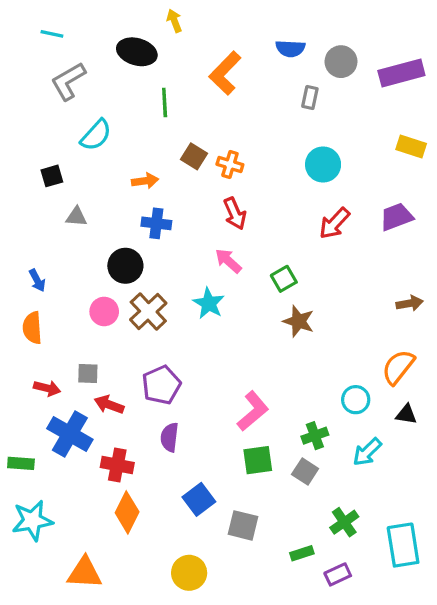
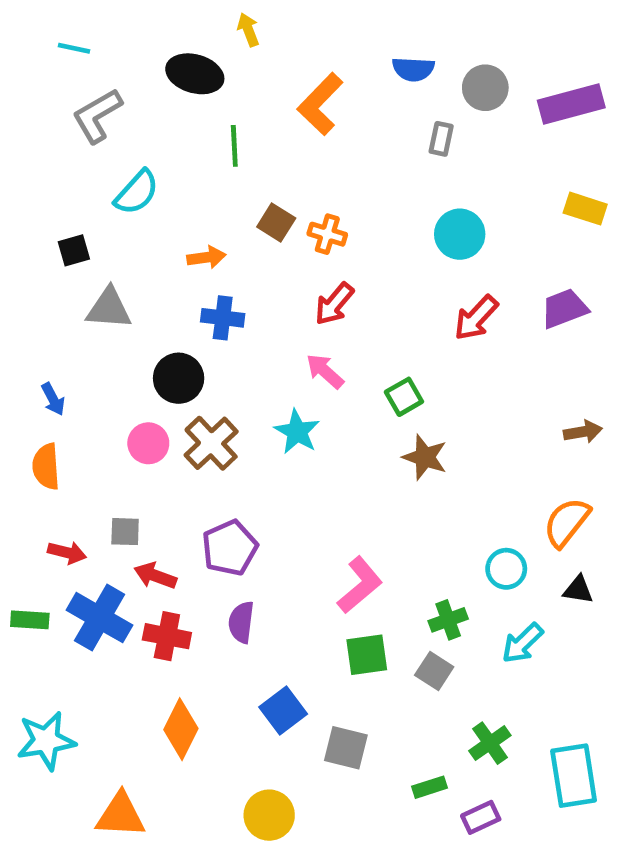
red arrow: (235, 213) -> (334, 304), turned 64
gray triangle: (76, 217) -> (109, 309), size x1.5
green rectangle: (21, 463) -> (30, 620), moved
red cross: (117, 465) -> (167, 636), moved

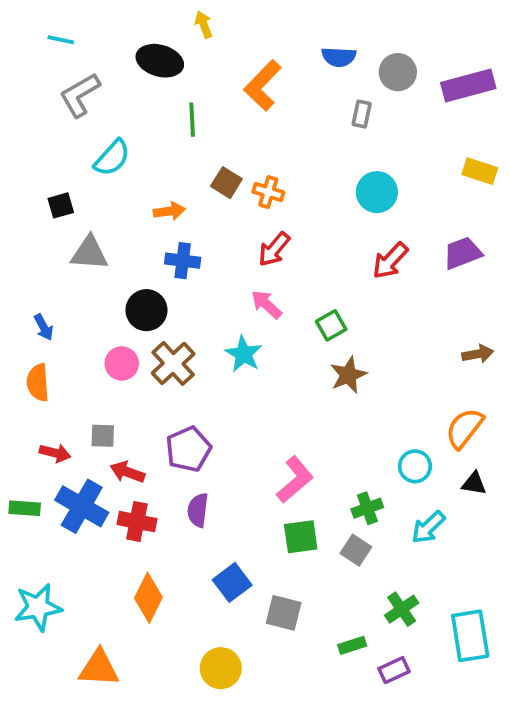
brown star: (425, 457) -> (348, 375), turned 30

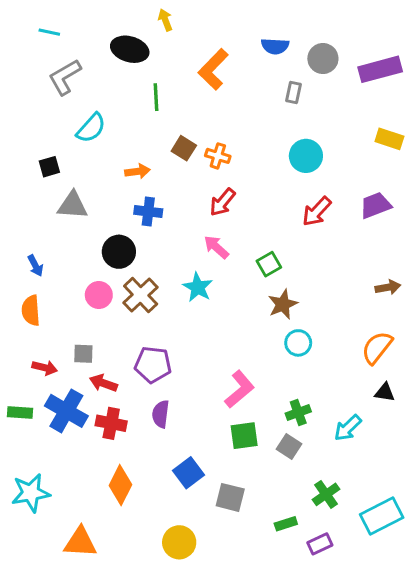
purple pentagon: (188, 449) -> (153, 365), turned 30
cyan circle: (415, 466) -> (298, 343), moved
cyan rectangle: (470, 636) -> (382, 516), turned 72

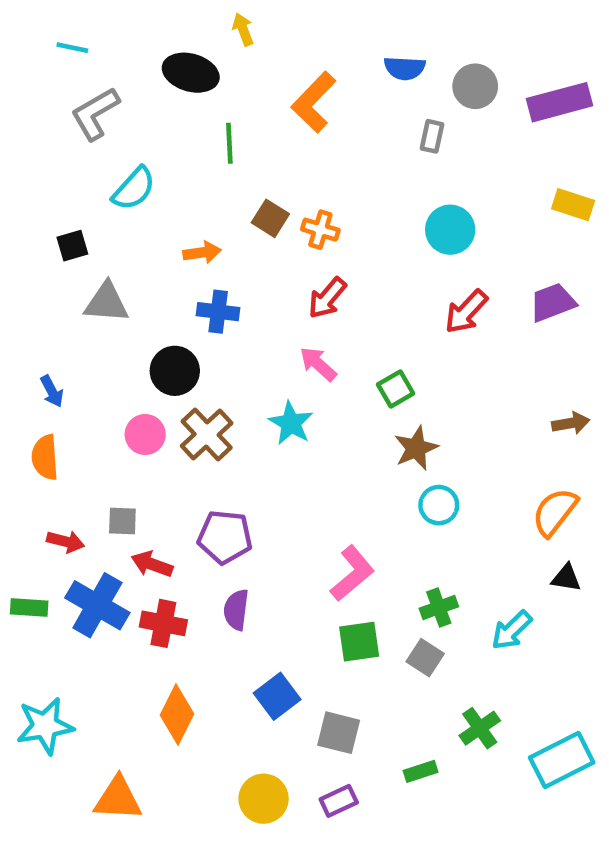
purple rectangle: (320, 544) -> (339, 801), moved

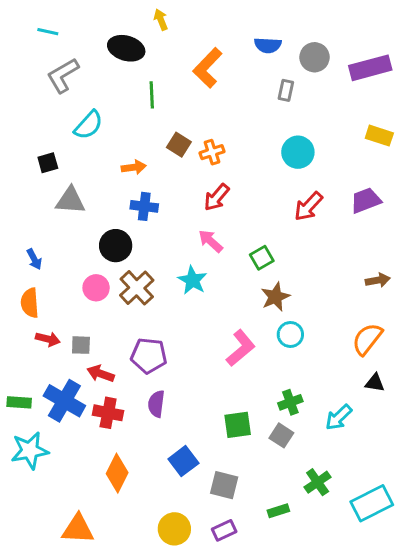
orange cross: (320, 230) -> (212, 152), turned -35
red arrow: (66, 541) -> (48, 339), moved
pink L-shape: (352, 573) -> (241, 348), moved
cyan star: (45, 726) -> (30, 451), moved

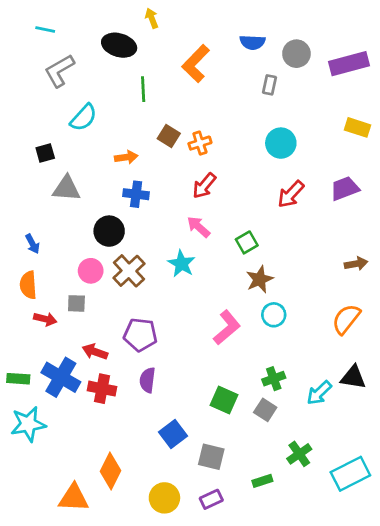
gray square: (81, 345) -> (76, 303), moved
black triangle: (375, 383) -> (353, 377), moved, size x1.4
green square: (238, 425) -> (224, 400), turned 32
orange diamond: (117, 473) -> (111, 471), moved

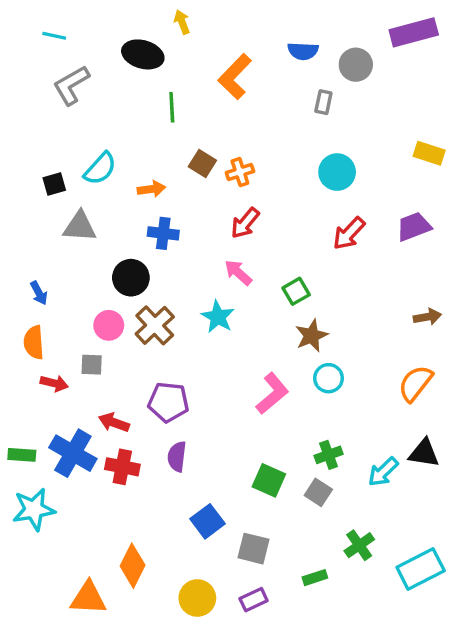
purple rectangle: (349, 64) -> (414, 32), moved
cyan semicircle: (84, 118) -> (100, 169), moved

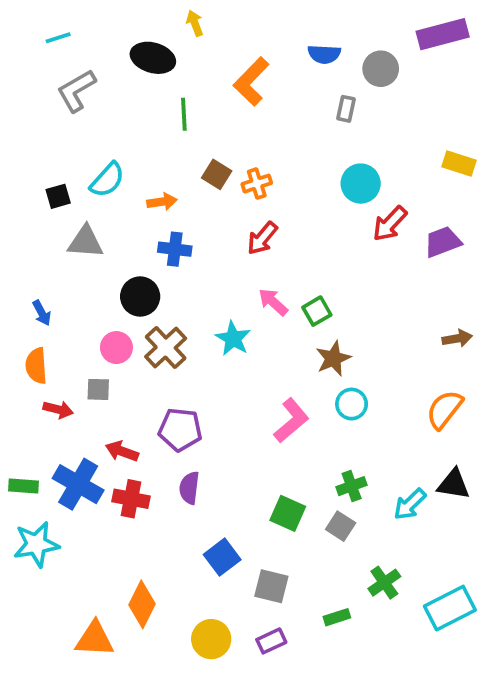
cyan line: (54, 36) -> (58, 38), turned -30
red arrow: (349, 233) -> (390, 224), moved
pink arrow: (238, 273) -> (273, 302), moved

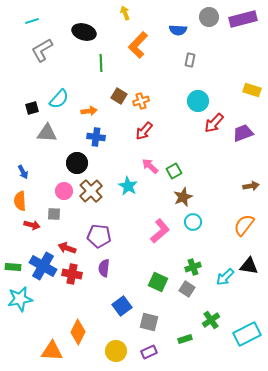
yellow arrow: (195, 23) -> (125, 13), moved
gray circle: (381, 69) -> (209, 17), moved

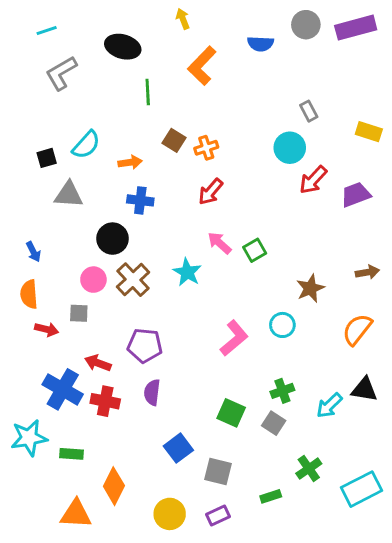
gray rectangle: (190, 60) -> (309, 111), moved, turned -40
brown star: (183, 197) -> (310, 288), moved
green rectangle: (13, 267) -> (71, 454), moved

